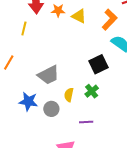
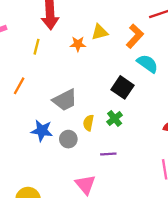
orange star: (58, 10) -> (78, 44), moved
yellow triangle: (79, 16) -> (100, 32), turned -42
black square: (99, 64) -> (122, 87), turned -30

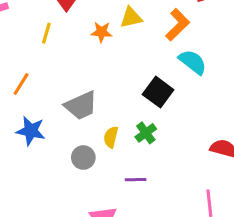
blue star: (42, 131) -> (31, 131), moved

